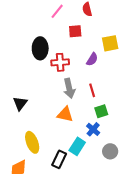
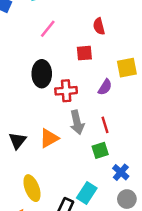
pink line: (57, 11) -> (48, 29), moved
green square: (101, 111) -> (100, 150), moved
orange triangle: (65, 114) -> (49, 138), moved, turned -42
blue cross: (93, 129) -> (121, 172), moved

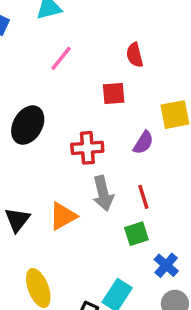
black ellipse: (42, 74) -> (28, 125), moved, turned 30

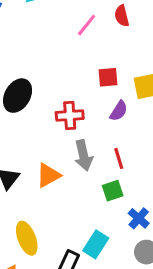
red semicircle: (135, 55) -> (122, 16), moved
pink line: (61, 58) -> (87, 25), moved
red square: (114, 94) -> (108, 77), moved

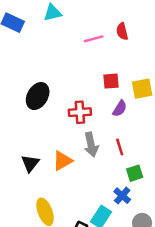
pink line: (87, 25) -> (94, 39), turned 36
green square: (113, 191) -> (135, 173), moved
blue cross: (139, 218) -> (122, 196), moved

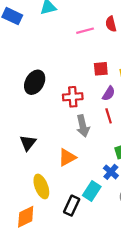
red line: (120, 147) -> (109, 116), moved
orange triangle: (62, 161) -> (67, 157), moved

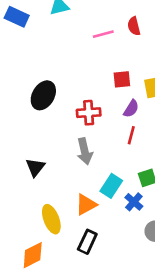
red line: (109, 116) -> (131, 135), turned 32
gray arrow: (83, 126) -> (85, 151), moved
orange triangle: (67, 157) -> (86, 205), moved
cyan rectangle: (92, 191) -> (111, 186), moved

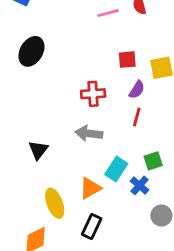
black ellipse: (43, 95) -> (31, 51), moved
gray arrow: (85, 151) -> (89, 133), turned 110

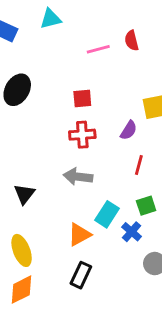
red square: (127, 60) -> (82, 98), moved
red line: (137, 117) -> (139, 165), moved
yellow ellipse: (55, 203) -> (22, 250), moved

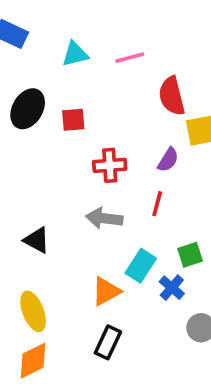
cyan triangle: (50, 19) -> (75, 54), moved
red semicircle: (132, 41) -> (172, 96), moved, size x1.5
red square: (82, 98) -> (73, 120), moved
red line: (139, 165) -> (157, 204), moved
black triangle: (24, 194) -> (37, 240), turned -40

